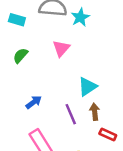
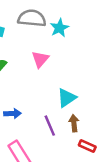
blue arrow: (34, 102) -> (12, 113), turned 35

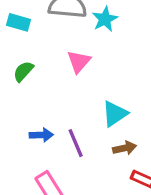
brown arrow: (74, 123) -> (125, 148), turned 84
purple line: (50, 126) -> (76, 143), moved

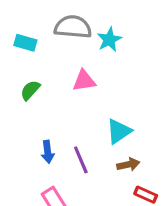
pink triangle: (79, 62) -> (84, 81), turned 40
blue arrow: (41, 135) -> (48, 152), turned 85

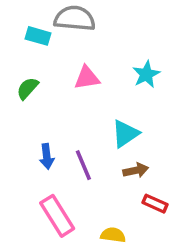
cyan star: (109, 40) -> (146, 74), moved
cyan rectangle: (25, 43) -> (38, 36), moved

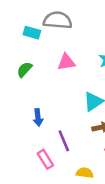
purple line: (83, 165) -> (64, 141), moved
pink rectangle: (57, 216) -> (45, 159), size x0.7

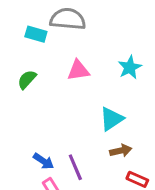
blue arrow: (38, 117) -> (44, 161), moved, turned -49

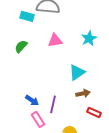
purple line: (75, 167) -> (53, 104), turned 36

